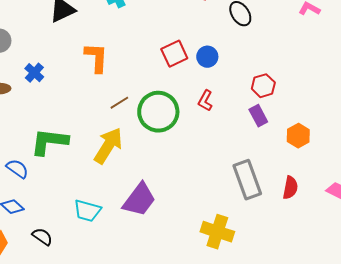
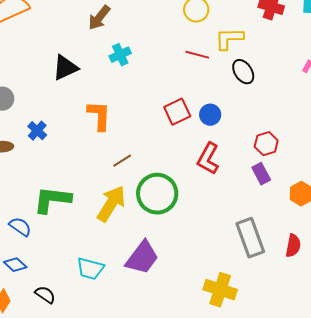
red L-shape: (205, 101) -> (208, 159), size x1.5
green circle: (158, 112) -> (157, 194), moved

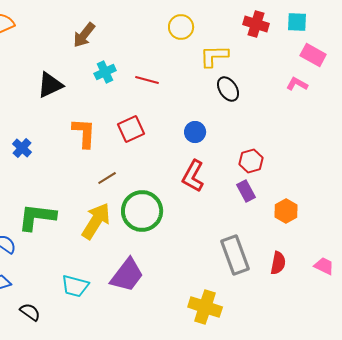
red line: (197, 55) -> (147, 80), moved
red square: (177, 112) -> (131, 129), moved

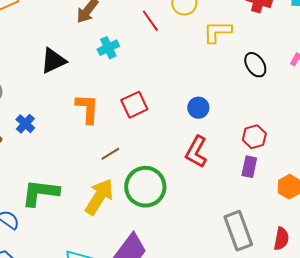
red line: (147, 80) -> (150, 21), moved, turned 40
black ellipse: (228, 89) -> (255, 65), moved
purple rectangle: (246, 191) -> (249, 167), turned 40

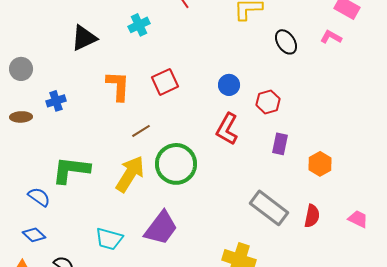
blue cross: (25, 124) -> (56, 101), turned 30
red hexagon: (254, 137) -> (268, 102), moved
gray rectangle: (238, 231) -> (269, 208), turned -33

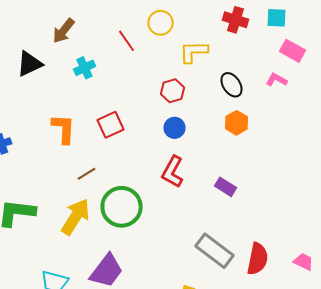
black triangle: (84, 38) -> (30, 64), moved
red hexagon: (268, 102) -> (173, 91), moved
purple rectangle: (280, 144) -> (226, 187), turned -70
orange hexagon: (320, 164) -> (237, 123), moved
red semicircle: (312, 216) -> (258, 259), size x1.4

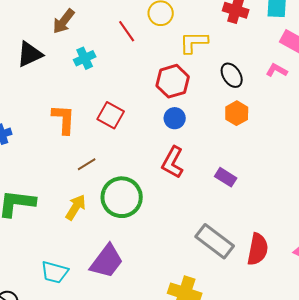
red hexagon: (173, 91) -> (173, 81), size x1.4
red square: (111, 125) -> (111, 115), turned -36
yellow arrow: (76, 217) -> (76, 207), size x0.7

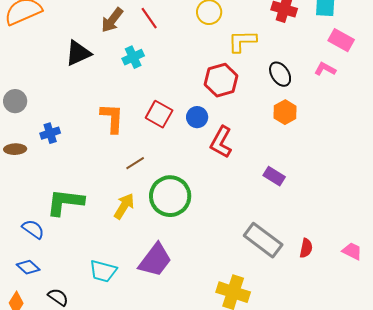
red line: (127, 31) -> (149, 18), moved
blue circle: (175, 118) -> (197, 117), moved
red L-shape: (173, 162) -> (221, 142), moved
red semicircle: (258, 249) -> (306, 248), size x0.6

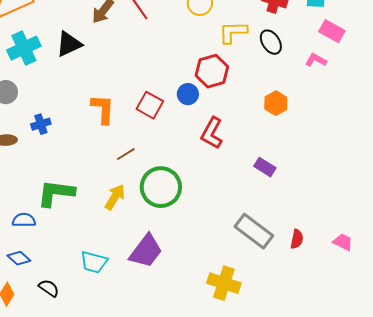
cyan cross: (133, 57) -> (24, 48), moved, size x1.5
black ellipse: (280, 74) -> (271, 42), moved
blue circle: (197, 117) -> (188, 94), moved
blue semicircle: (33, 229) -> (24, 220), turned -35

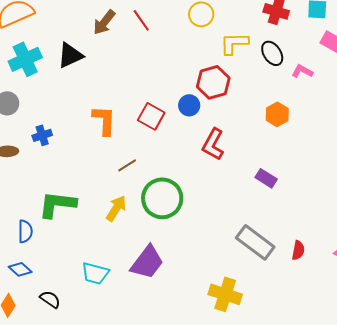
pink L-shape: (316, 60) -> (302, 71), moved
blue semicircle: (24, 220) -> (25, 231), turned 90

